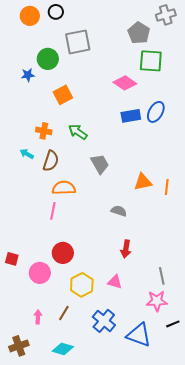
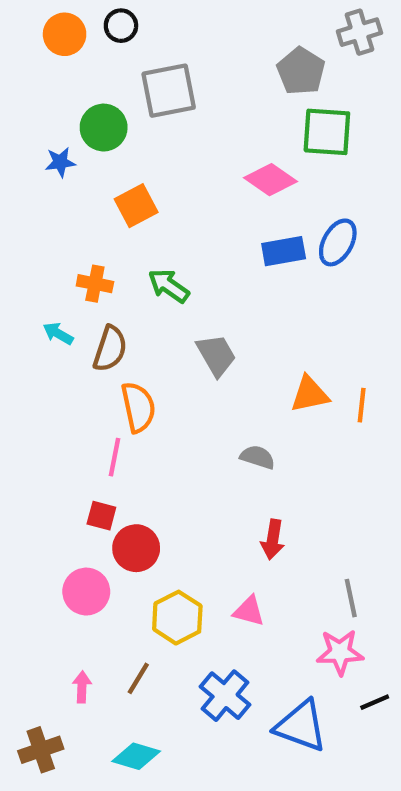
orange semicircle: (64, 188) -> (138, 407), turned 80
red square: (12, 259) -> (101, 516), moved

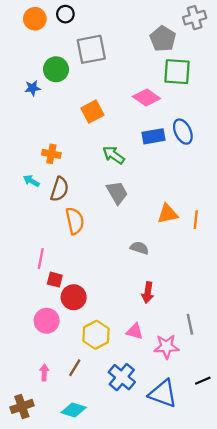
orange square: (136, 206) -> (92, 112), moved
blue ellipse: (338, 242) -> (183, 132), turned -55
green arrow: (169, 286) -> (114, 155), moved
pink line: (114, 457) -> (41, 258), moved
pink star: (340, 652) -> (166, 347), moved

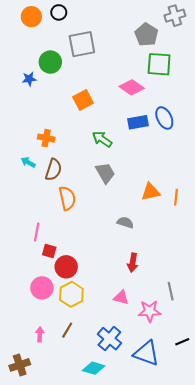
yellow hexagon: (96, 335) -> (71, 294), moved
cyan diamond: (74, 410) -> (94, 368), moved

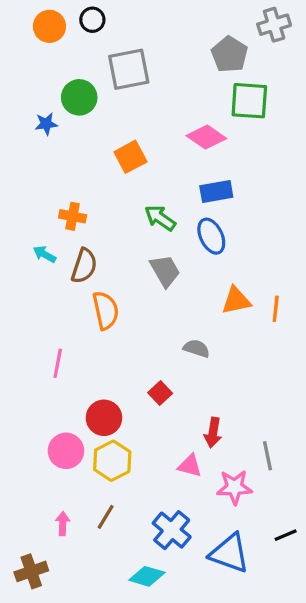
blue ellipse: (164, 118) -> (211, 236), moved
red square: (49, 251) -> (160, 393), moved, turned 32
red arrow: (133, 263) -> (213, 433), moved

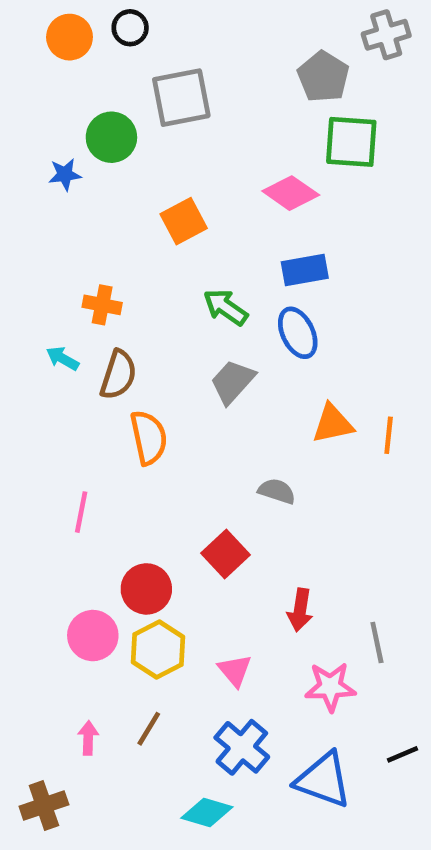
gray trapezoid: (165, 271) -> (233, 382), turned -108
red square: (160, 393) -> (226, 554), size x1.4
pink triangle: (190, 466) -> (235, 670), moved, turned 35

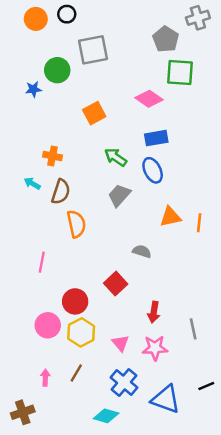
pink star: (330, 687) -> (155, 348), moved

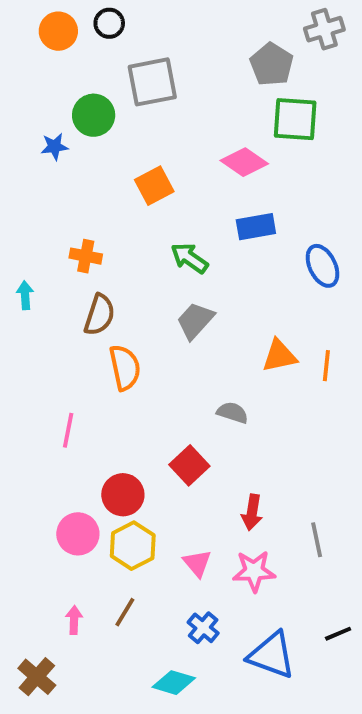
blue ellipse: (153, 170) -> (322, 266), moved
cyan arrow: (32, 183) -> (25, 295), moved, turned 56
blue cross: (124, 382) -> (203, 628), size x0.7
brown cross: (23, 412) -> (37, 677), turned -30

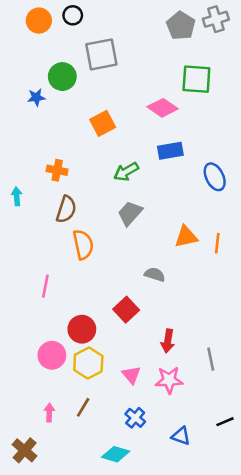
gray pentagon: (272, 64) -> (181, 26), moved
green arrow: (189, 258) -> (126, 172), turned -65
blue triangle: (272, 655) -> (181, 436), size x0.6

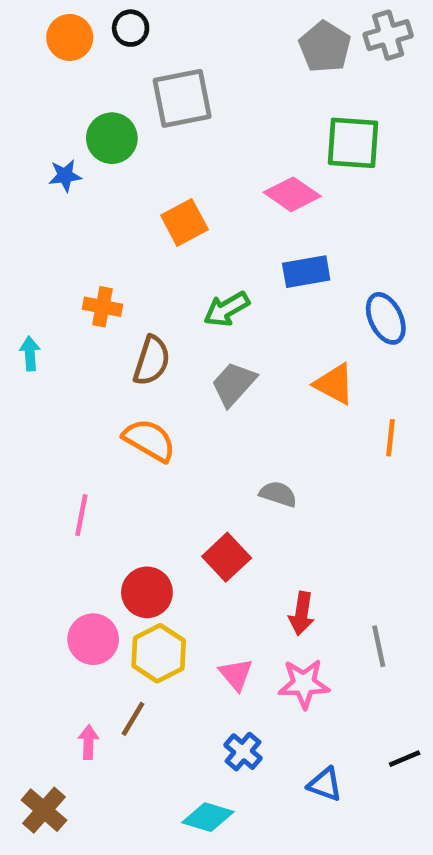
brown semicircle: (66, 209) -> (152, 361), moved
orange triangle: (186, 237) -> (334, 384), moved, turned 40
orange semicircle: (83, 245) -> (149, 440), turned -48
brown line: (83, 407) -> (133, 719), moved

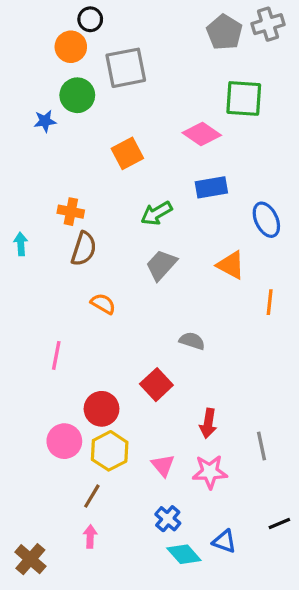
orange circle: (70, 37) -> (71, 47), moved
brown semicircle: (152, 361) -> (84, 249), moved
orange semicircle: (149, 440) -> (103, 304), size x0.7
pink arrow: (88, 742) -> (90, 536), moved
cyan diamond: (208, 817) -> (184, 554), moved, turned 32

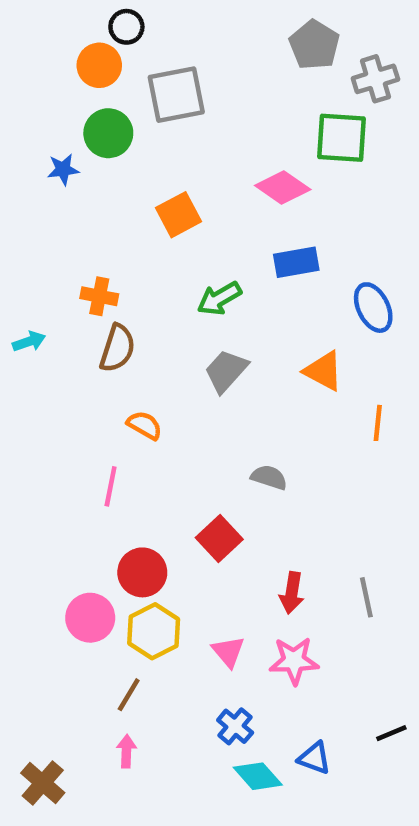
gray cross: (268, 24) -> (375, 79), moved
cyan arrow: (21, 244) -> (29, 341), turned 75
pink line: (56, 355) -> (111, 486), moved
gray line: (262, 446) -> (366, 597), moved

